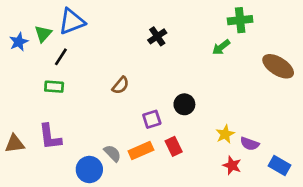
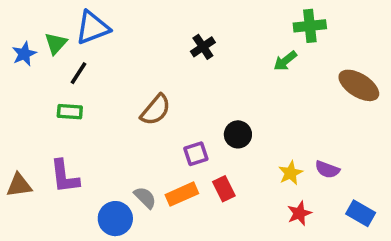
brown semicircle: (121, 85) -> (156, 110), size x1.4
purple semicircle: (250, 144) -> (327, 169), moved
red star: (232, 165) -> (299, 213), turned 30

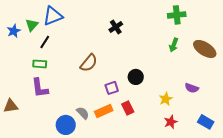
green arrow: (285, 61) -> (174, 45), moved, turned -32
purple semicircle: (327, 169) -> (192, 88), moved
purple L-shape: (65, 176) -> (40, 88), moved

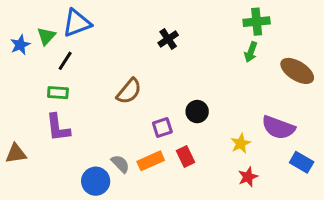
green arrow: (174, 45) -> (251, 52), moved
purple semicircle: (192, 88) -> (278, 127), size x1.6
blue rectangle: (206, 122) -> (302, 162), moved

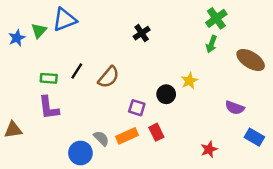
green cross: (257, 22) -> (216, 18), turned -30
black line: (65, 61) -> (77, 71), moved
purple square: (162, 127) -> (137, 108), turned 35
purple semicircle: (278, 127) -> (235, 108), size x0.7
yellow star: (241, 143) -> (189, 81), moved

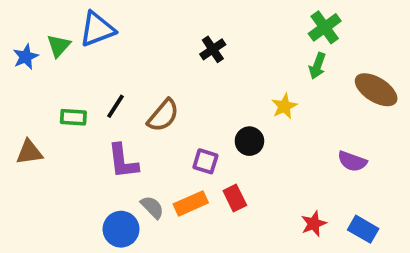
yellow star: (189, 81) -> (284, 106), moved
purple L-shape: (49, 108) -> (123, 161), moved
brown triangle: (13, 130) -> (29, 152), moved
blue rectangle: (254, 137) -> (363, 229), moved

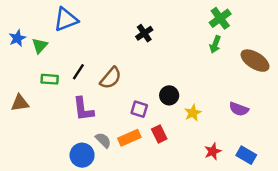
green triangle: (59, 46) -> (40, 46), moved
yellow star: (284, 106) -> (193, 113), moved

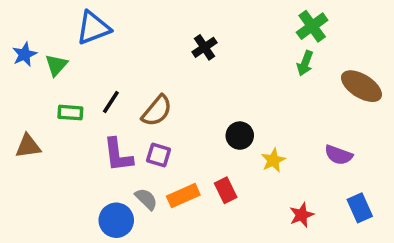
purple square: (139, 109) -> (159, 155), moved
blue rectangle: (246, 155) -> (360, 208), moved, turned 36

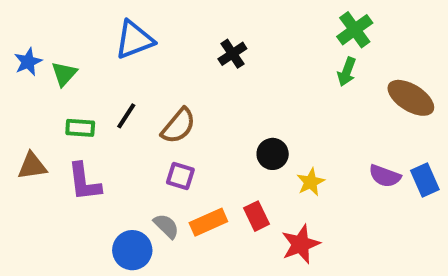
blue triangle: (93, 28) -> (134, 40), moved
purple L-shape: (118, 155) -> (84, 182), moved
blue rectangle: (360, 208) -> (425, 180), moved
red star: (302, 215) -> (301, 244), moved, size x1.4

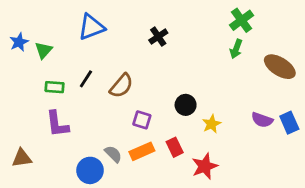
brown triangle: (32, 166) -> (22, 158), moved
purple square: (180, 176) -> (142, 120), moved

